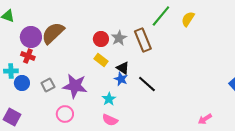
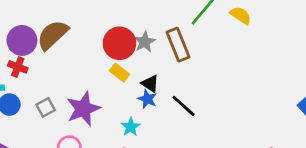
yellow semicircle: (188, 19) -> (241, 15), turned 91
red circle: (101, 39) -> (119, 43), size x1.5
purple star: (75, 86) -> (83, 109), turned -30

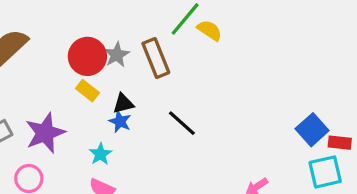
yellow semicircle: (241, 15) -> (210, 30), moved
black triangle: (150, 84) -> (123, 104), turned -48
black line: (184, 106) -> (182, 123), moved

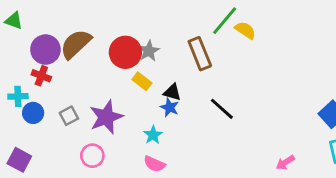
gray star: (117, 55) -> (149, 51), moved
red circle: (87, 56) -> (125, 52), moved
black triangle: (123, 104) -> (172, 92), turned 30

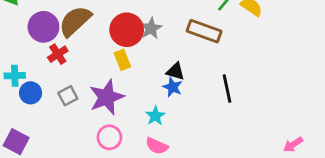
brown rectangle: (200, 54) -> (204, 31), turned -48
red cross: (41, 76) -> (58, 54), moved, turned 36
yellow rectangle: (142, 81) -> (122, 60), moved, turned 30
black line: (222, 109) -> (227, 89), turned 36
pink circle: (92, 156) -> (109, 137), moved

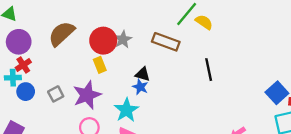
purple circle: (43, 27) -> (19, 42), moved
red cross: (58, 54) -> (23, 65), moved
black line: (227, 89) -> (209, 70), moved
cyan star: (155, 116) -> (126, 110), size x1.5

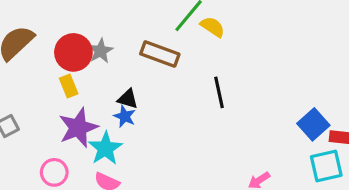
purple star: (87, 95) -> (78, 128), moved

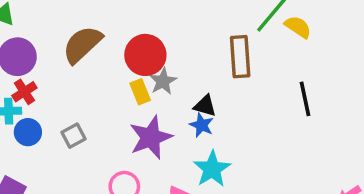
gray star: (101, 51) -> (163, 81), moved
brown rectangle: (160, 54) -> (240, 57), turned 66
cyan star: (105, 148) -> (212, 169), moved

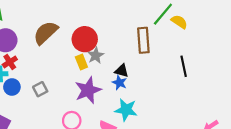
cyan star: (212, 169) -> (126, 110), turned -30

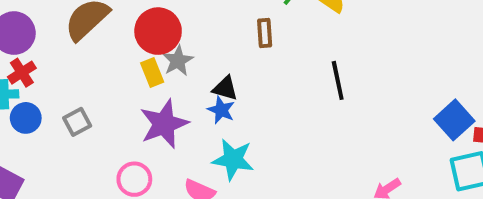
brown rectangle: (143, 40) -> (265, 33), size x0.6

